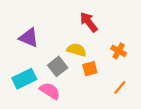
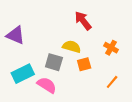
purple triangle: (29, 38) -> (16, 35), moved
gray square: (58, 66) -> (54, 62), turned -36

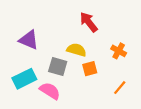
purple triangle: (16, 35) -> (29, 40), moved

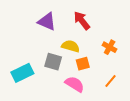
purple triangle: (29, 40) -> (47, 22), moved
pink semicircle: (50, 91) -> (75, 84), moved

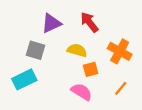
purple triangle: (47, 22) -> (51, 23), turned -48
orange cross: (110, 47) -> (120, 51), size x1.5
gray square: (53, 62) -> (36, 50), moved

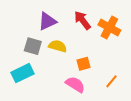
yellow semicircle: (77, 50) -> (58, 46), moved
orange cross: (120, 51) -> (109, 28), moved

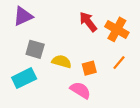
purple triangle: (47, 21) -> (23, 16), moved
yellow semicircle: (58, 46) -> (62, 61), moved
orange line: (111, 81) -> (119, 63), moved

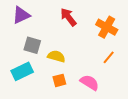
red arrow: (88, 22) -> (68, 17), moved
orange square: (89, 68) -> (59, 80), moved
pink semicircle: (80, 90) -> (90, 82), moved

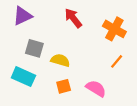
cyan rectangle: (22, 71) -> (23, 77), turned 50

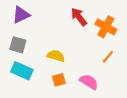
red arrow: (73, 18) -> (79, 17), moved
gray square: (34, 48) -> (18, 45), moved

